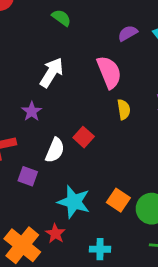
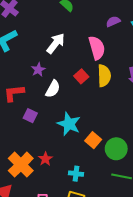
yellow semicircle: (124, 110) -> (104, 76), size x1.5
red square: (84, 137) -> (81, 76), moved
white semicircle: (55, 150) -> (53, 89), moved
cyan star: (74, 202) -> (69, 124), moved

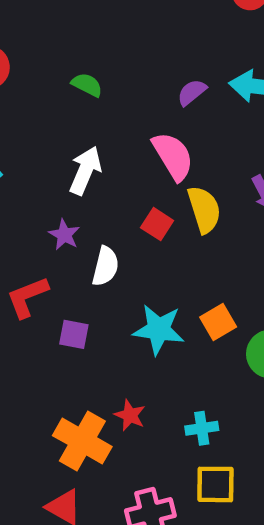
orange square: (93, 140) -> (218, 322), moved, turned 35

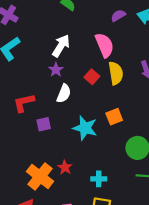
purple star: (64, 235) -> (56, 70), moved
orange square: (218, 322) -> (114, 117), moved
purple square: (74, 334) -> (44, 124), turned -32

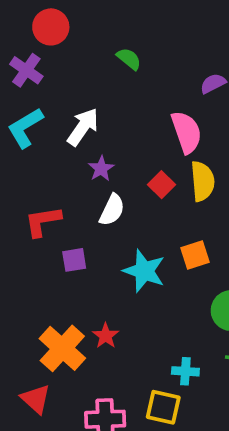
white arrow: (61, 46) -> (83, 127), moved
cyan cross: (99, 179) -> (185, 371), moved

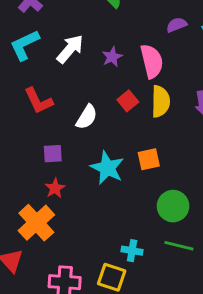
purple star: (101, 169) -> (112, 57), moved
red L-shape: (43, 221) -> (38, 101), moved, turned -112
red star: (106, 336) -> (55, 188), moved

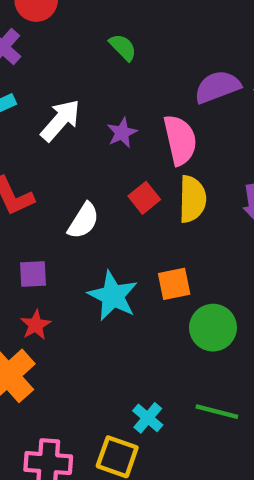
purple semicircle: (177, 25) -> (217, 87), size x1.5
green circle: (173, 206) -> (213, 328), moved
cyan cross: (132, 251) -> (148, 418), turned 30

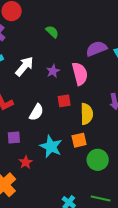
red square: (144, 198) -> (64, 101), turned 32
yellow semicircle: (192, 199) -> (87, 114), moved
red star: (36, 325) -> (26, 162), moved

